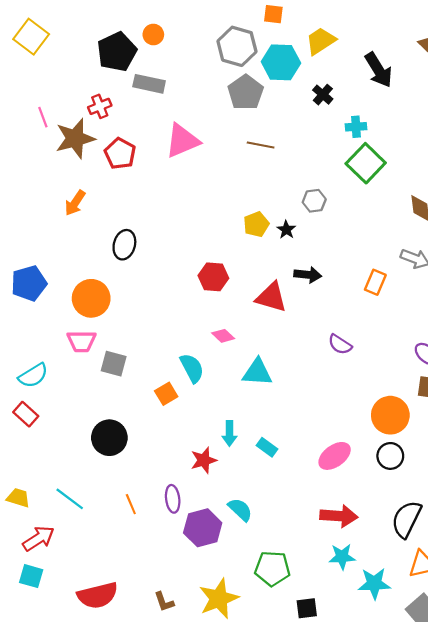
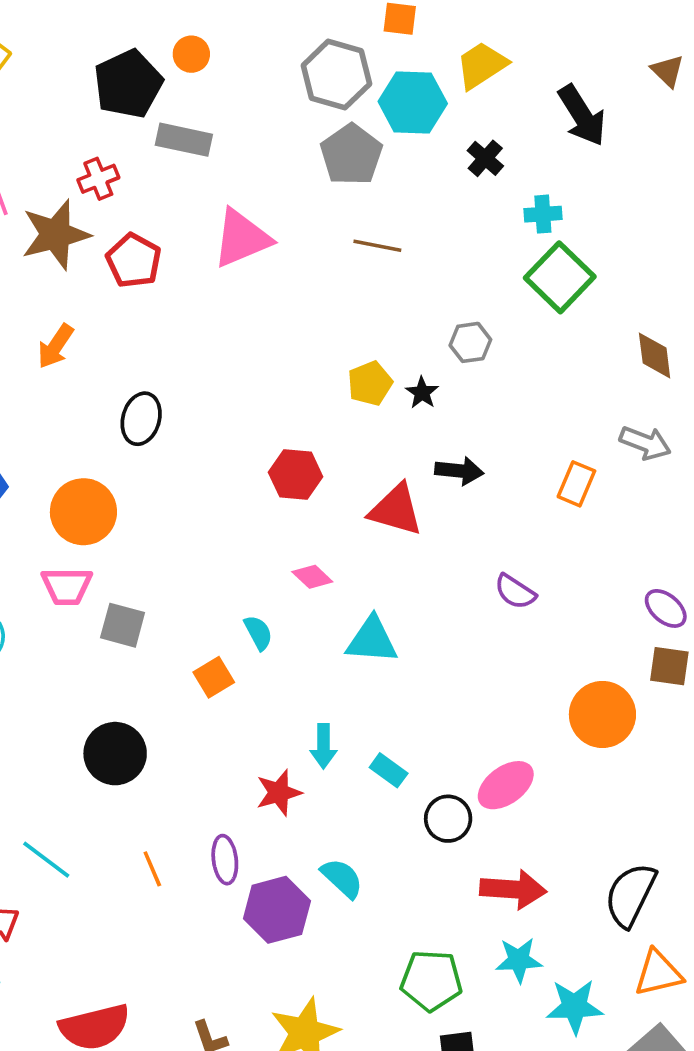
cyan semicircle: (192, 368) -> (258, 633), size x0.7
black circle: (390, 456) -> (448, 819), moved
green pentagon: (272, 569) -> (431, 981), moved

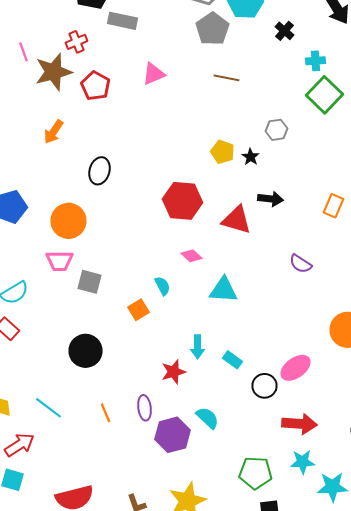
pink triangle: (242, 238) -> (154, 74), size x0.7
yellow pentagon: (370, 383) -> (222, 152), turned -30
red hexagon: (296, 475) -> (182, 201), size x1.4

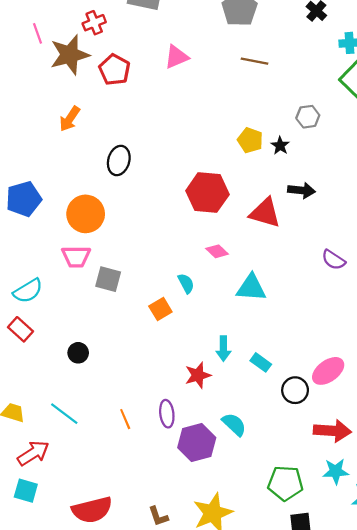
black circle: (86, 351) -> (78, 353), moved, size x0.6

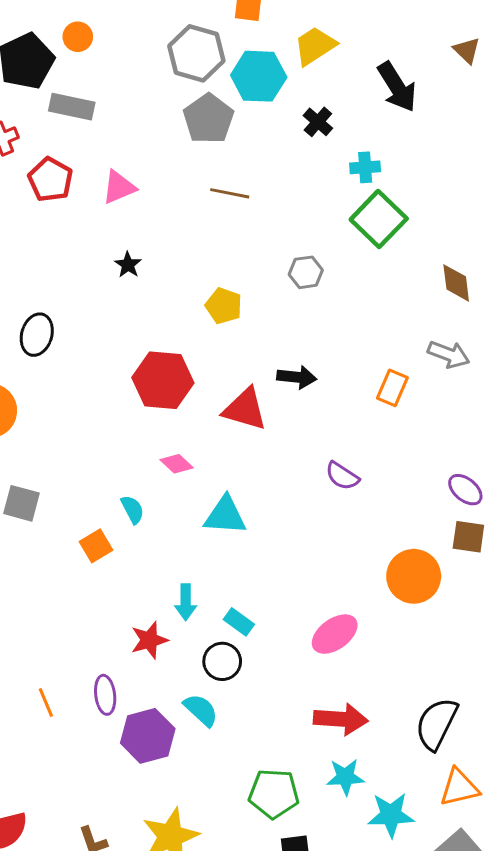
red pentagon: (114, 70) -> (50, 180), moved
black star: (280, 146) -> (128, 265), moved
black circle: (295, 390) -> (222, 661), moved

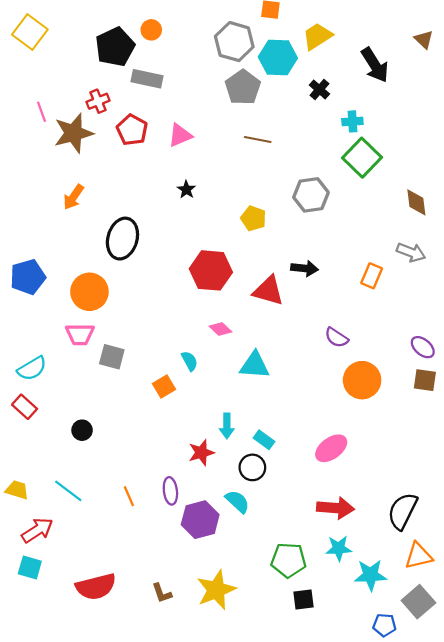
gray hexagon: (306, 272) -> (311, 195), size x1.5
black ellipse: (37, 335) -> (122, 239), size x1.4
orange circle: (414, 576) -> (362, 380), moved

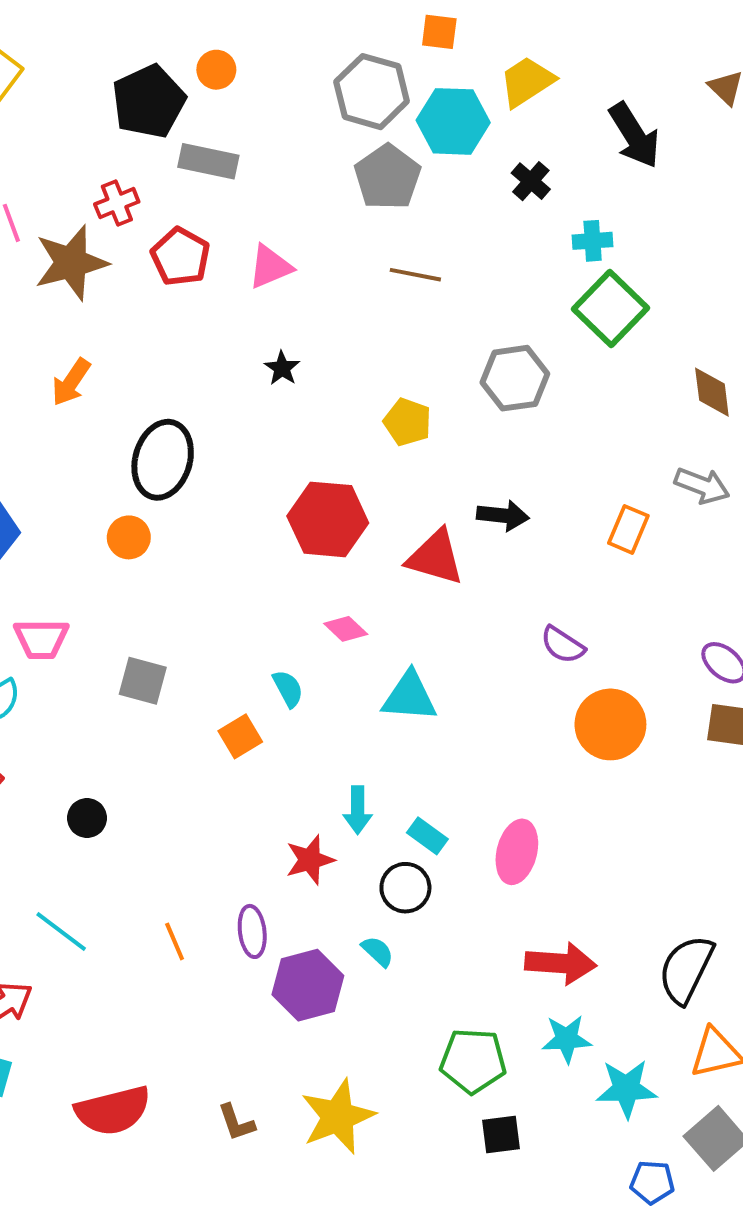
orange circle: (89, 292) -> (129, 537), moved, size x0.6
pink trapezoid: (80, 334) -> (41, 639), moved
pink ellipse: (331, 448) -> (517, 852), moved, turned -40
cyan semicircle: (237, 502) -> (378, 951), size x0.7

